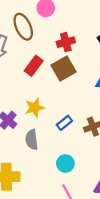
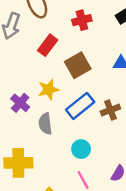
brown square: (63, 68) -> (78, 65), moved
blue rectangle: (64, 123) -> (80, 106), size x1.6

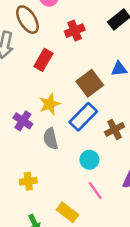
brown square: (78, 65) -> (90, 83), moved
brown cross: (110, 110) -> (114, 129), moved
yellow cross: (18, 163) -> (28, 181), size x0.6

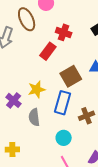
red cross: (75, 31) -> (64, 32), turned 35
red rectangle: (43, 60) -> (48, 51), moved
blue rectangle: (83, 117) -> (63, 103), turned -35

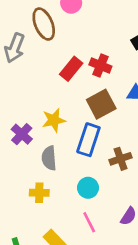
red cross: (64, 32) -> (100, 65), moved
yellow cross: (12, 150) -> (39, 193), moved

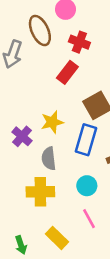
red cross: (100, 65) -> (79, 42), moved
yellow cross: (39, 193) -> (40, 192), size x1.5

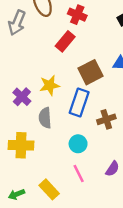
yellow cross: (40, 192) -> (21, 145), moved
green arrow: (21, 245) -> (16, 194), turned 84

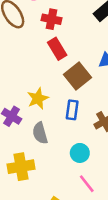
red rectangle: (65, 41) -> (57, 49), moved, turned -60
blue rectangle: (79, 102) -> (72, 110), size x0.7

